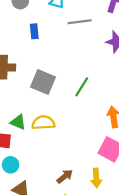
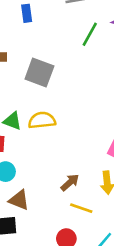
green line: (82, 87) -> (90, 34), moved

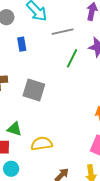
yellow semicircle: (42, 120) -> (42, 144), moved

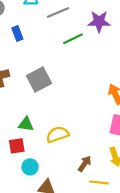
green line: (72, 58) -> (73, 39), turned 48
gray square: (34, 90) -> (39, 79), turned -35

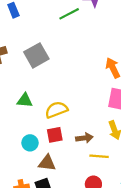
red square: (17, 146) -> (55, 135), moved
brown arrow: (85, 164) -> (84, 138), turned 49

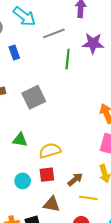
green line: (69, 14) -> (68, 59), turned -60
brown arrow: (84, 138) -> (75, 179), turned -35
brown triangle: (47, 163) -> (52, 204), moved

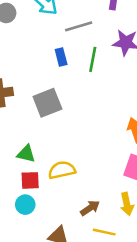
blue rectangle: (14, 52) -> (61, 57), moved
red square: (47, 175) -> (30, 180), moved

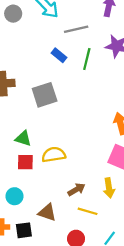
blue rectangle: (61, 57) -> (59, 55), turned -40
cyan circle: (25, 205) -> (14, 196), moved

